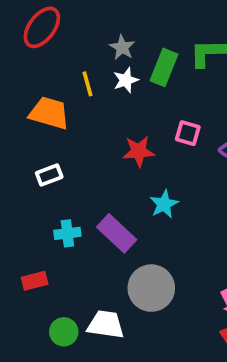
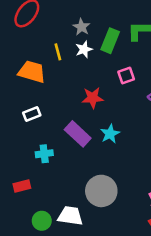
pink square: (188, 133) -> (126, 75), moved, turned -35
purple rectangle: (117, 233) -> (78, 134), moved

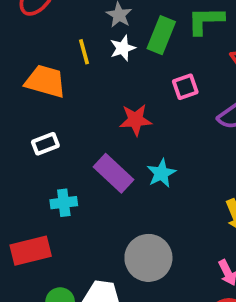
red rectangle: (22, 186) -> (31, 251), size x1.5

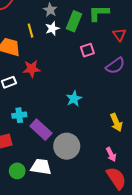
red star: (136, 120) -> (32, 69), moved
purple rectangle: (113, 173) -> (41, 130), moved

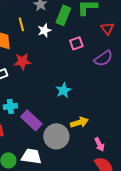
white star: (52, 28) -> (44, 30), moved
yellow arrow: (116, 122) -> (79, 122), moved, turned -84

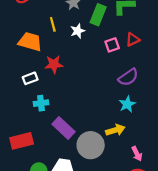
red triangle: (107, 28) -> (133, 40), moved, turned 40
purple semicircle: (103, 58) -> (128, 77), moved
cyan star: (63, 90) -> (127, 104), moved
cyan cross: (10, 106) -> (41, 103), moved

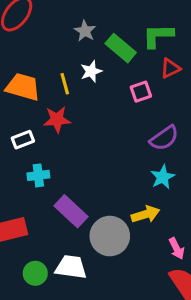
green rectangle: (98, 15) -> (121, 48), turned -72
yellow line: (53, 24) -> (65, 84), moved
red triangle: (133, 40) -> (170, 68), moved

